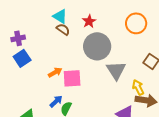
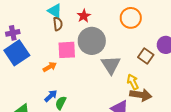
brown semicircle: (63, 29) -> (58, 24), turned 48
blue square: (22, 58) -> (17, 53), size x1.4
pink square: (72, 78) -> (67, 50), moved

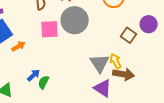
gray triangle: (111, 65) -> (100, 63), moved
orange arrow: (50, 67) -> (19, 46), moved

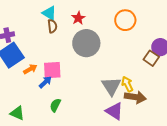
pink square: (50, 29) -> (52, 70), moved
brown square: (129, 35) -> (151, 58), moved
blue arrow: (34, 75) -> (45, 82), moved

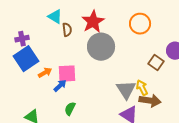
cyan triangle: (49, 13) -> (55, 17), moved
red star: (78, 18) -> (93, 22), size x1.6
brown square: (151, 58) -> (156, 63), moved

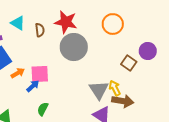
cyan triangle: (55, 17) -> (18, 23), moved
red star: (93, 22) -> (66, 22), turned -30

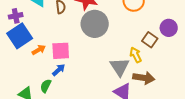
blue arrow: (33, 86) -> (59, 70), moved
yellow arrow: (115, 88) -> (136, 55), moved
green semicircle: (43, 109) -> (46, 86), moved

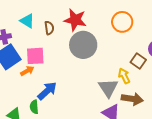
pink square: (61, 51) -> (35, 56), moved
blue arrow: (59, 70) -> (47, 91), size x1.5
green semicircle: (46, 86) -> (34, 107), turned -32

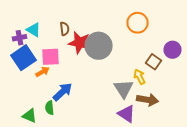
red star: (75, 20) -> (80, 43), moved
cyan triangle: (27, 21) -> (34, 30), moved

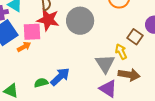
red star: (80, 43) -> (48, 20), moved
blue arrow: (62, 92) -> (60, 77), moved
green semicircle: (50, 108) -> (41, 83), moved, turned 80

